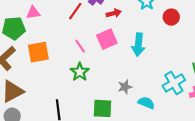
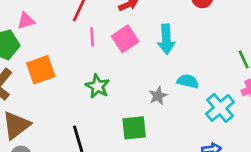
pink line: (80, 46) -> (92, 37), moved, turned 40
cyan cross: (174, 83) -> (220, 108), moved
cyan semicircle: (146, 103) -> (188, 81), moved

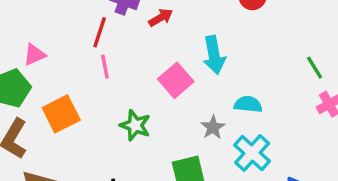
pink line: (92, 37) -> (105, 67), moved
pink square: (125, 39) -> (176, 80), moved
cyan cross: (220, 108) -> (252, 153), moved

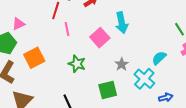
pink line: (105, 67) -> (67, 29), moved
cyan semicircle: (248, 104) -> (159, 58), moved, turned -49

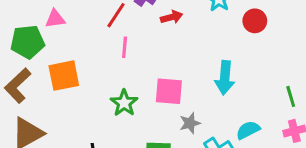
cyan arrow: (122, 23) -> (225, 78), moved
pink square: (100, 38) -> (169, 91), moved, turned 30

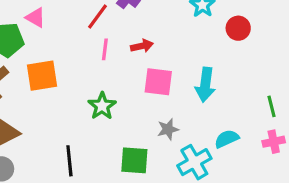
red arrow: (172, 17) -> (142, 46), moved
pink triangle: (55, 19) -> (36, 18), turned 35
pink square: (169, 91) -> (158, 82), moved

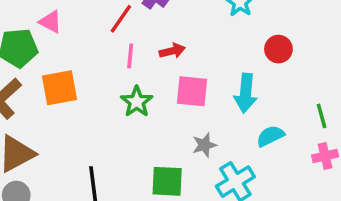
red circle: (238, 28) -> (278, 49), moved
green star: (102, 106) -> (137, 102), moved
cyan semicircle: (227, 139) -> (270, 136), moved

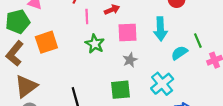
green line: (322, 116) -> (198, 41), moved
gray star: (204, 145) -> (130, 60), moved

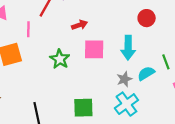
pink line: (87, 17) -> (28, 29), moved
gray star: (130, 60) -> (124, 79), moved

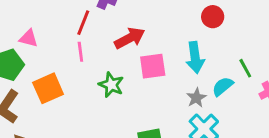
red arrow: (80, 25) -> (130, 38), size x1.5
pink line: (28, 29) -> (80, 52), moved

